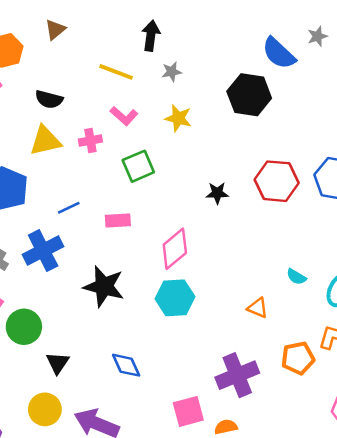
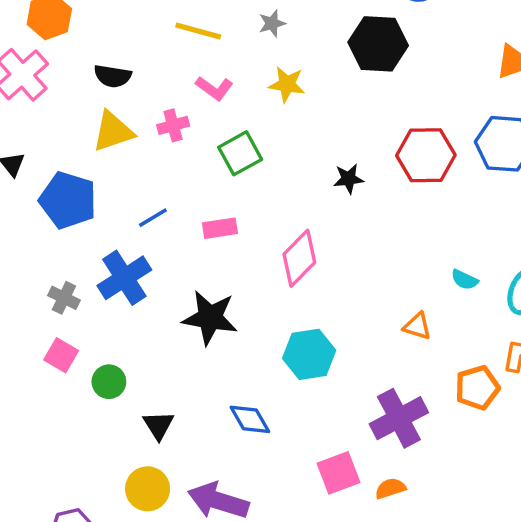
cyan hexagon: (175, 298) -> (309, 354), moved
green circle: (24, 327) -> (109, 382), size x0.7

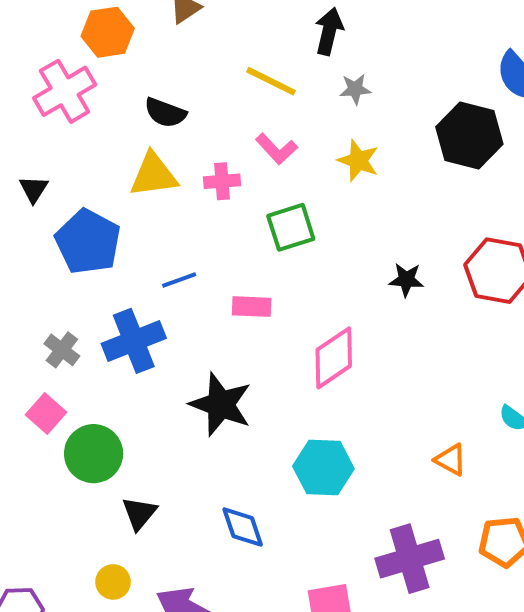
green circle: (109, 382) -> (94, 454), size x1.5
yellow circle: (148, 489) -> (113, 582), size x0.7

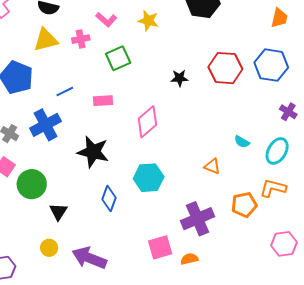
blue diamond: (243, 527) -> (109, 199), moved, turned 45

